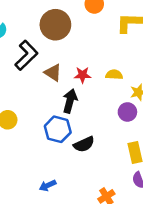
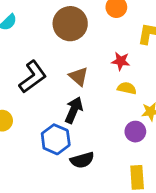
black L-shape: (26, 55) -> (33, 77), moved
brown triangle: (53, 73) -> (79, 76), moved
red star: (83, 75) -> (121, 61), moved

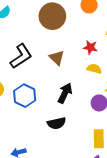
black arrow: (74, 110) -> (65, 93), moved
blue hexagon: (56, 139) -> (25, 96), moved

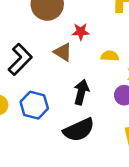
red star: (90, 47) -> (81, 32), moved
black semicircle: (57, 123) -> (79, 130), size x1.4

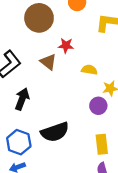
black arrow: (81, 92) -> (22, 99), moved
blue hexagon: (34, 105) -> (19, 142), moved

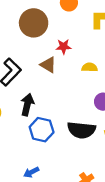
black semicircle: (55, 132) -> (81, 130), moved, turned 32
blue hexagon: (19, 142) -> (42, 130), moved

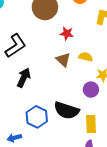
brown triangle: (48, 65) -> (63, 60), moved
blue hexagon: (42, 130) -> (37, 117), moved

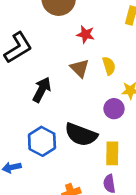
yellow semicircle: (86, 57) -> (109, 66), turned 56
black arrow: (24, 78) -> (42, 90), moved

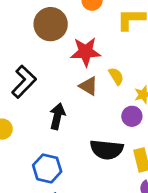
red star: (86, 34) -> (86, 52), size x1.6
blue hexagon: (42, 141) -> (47, 168), moved

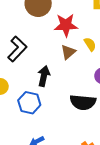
brown triangle: (88, 86) -> (68, 52), turned 49
blue hexagon: (47, 168) -> (29, 103), moved

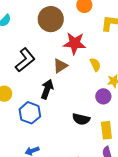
brown triangle: (68, 52) -> (60, 66), moved
black semicircle: (83, 102) -> (81, 119), size x0.7

